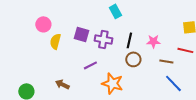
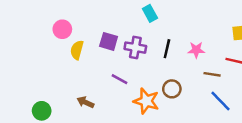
brown circle: (133, 59) -> (172, 89), moved
purple line: (90, 65) -> (120, 79), turned 56

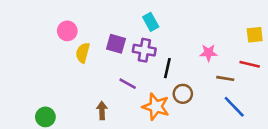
cyan rectangle: (150, 13) -> (151, 22), moved
black line: (167, 49) -> (167, 68), moved
brown arrow: (85, 102) -> (102, 111), moved, turned 63

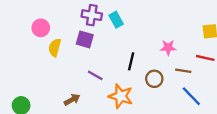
purple cross: (144, 50) -> (92, 15), moved
brown circle: (183, 94) -> (154, 79), moved
brown arrow: (102, 111) -> (72, 100), turned 63

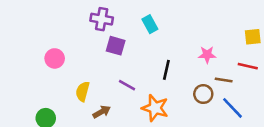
purple cross: (92, 15) -> (102, 19), moved
pink circle: (41, 28) -> (55, 58), moved
yellow semicircle: (55, 48) -> (83, 91), moved
brown circle: (154, 79) -> (203, 94), moved

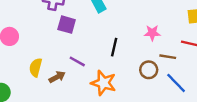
brown arrow: (102, 112) -> (57, 77), moved

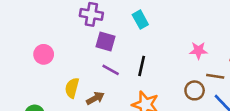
black line: (114, 47) -> (142, 66), moved
purple line: (77, 61) -> (111, 70), moved

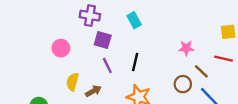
pink circle: (44, 54) -> (61, 48), moved
purple line: (111, 70) -> (107, 66), turned 35
brown line: (215, 76) -> (201, 71), turned 35

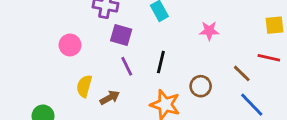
pink star: (186, 48) -> (209, 31), moved
brown circle: (183, 84) -> (201, 86), moved

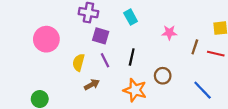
pink circle: (70, 45) -> (46, 39), moved, size x1.5
brown line: (242, 73) -> (195, 47), moved, turned 64
yellow semicircle: (84, 86) -> (78, 62), moved

